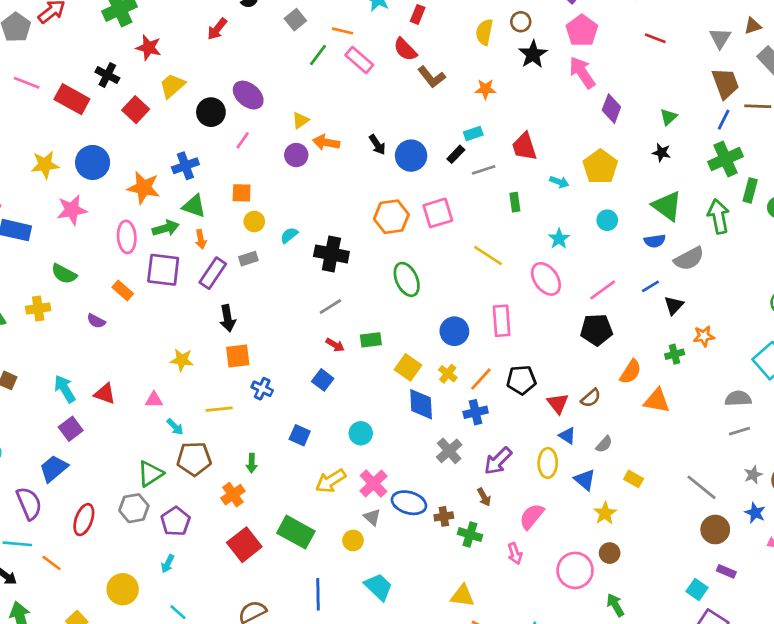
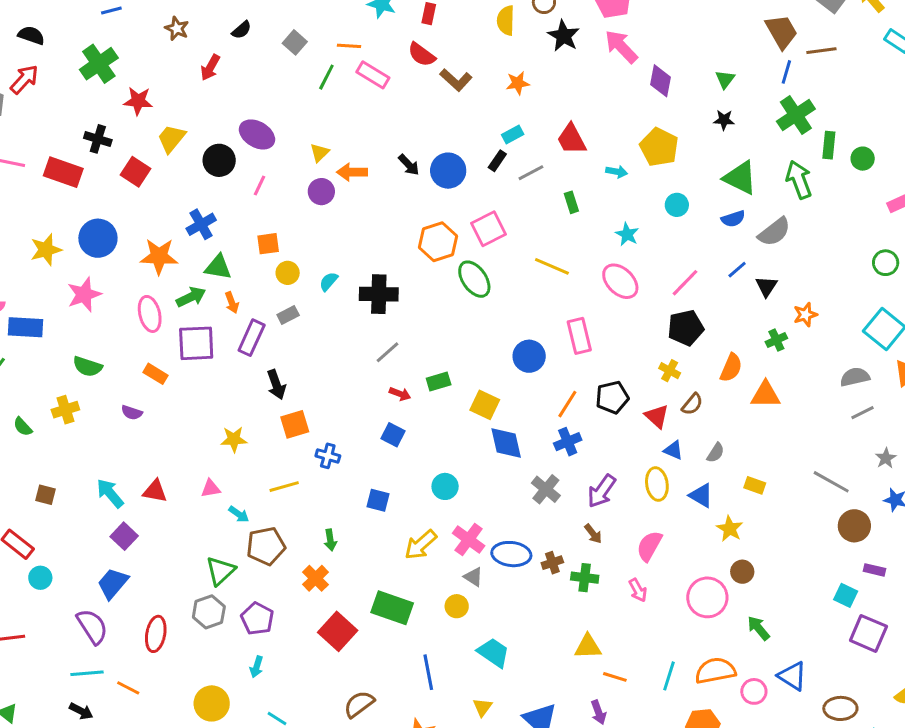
green ellipse: (407, 279) -> (474, 279), moved
yellow cross: (448, 374) -> (670, 371), moved

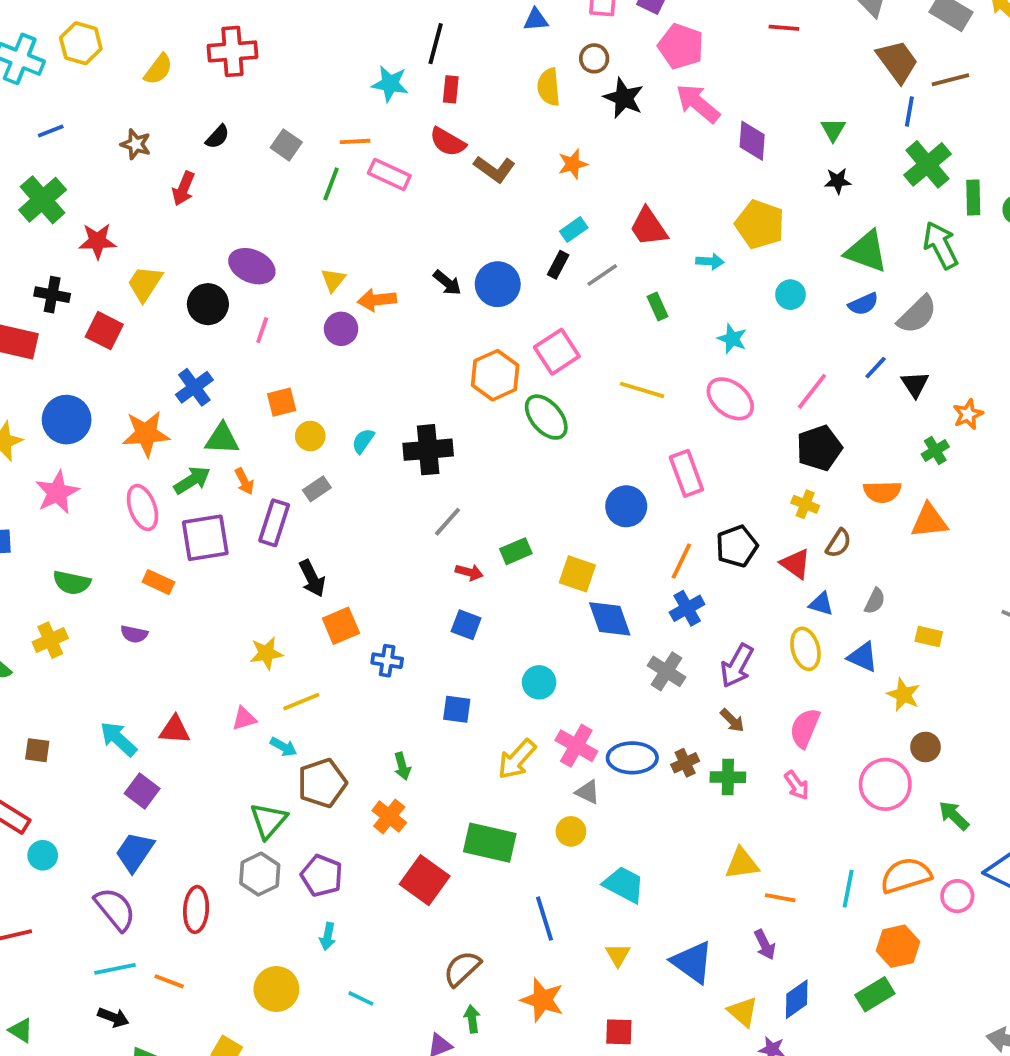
orange semicircle: (731, 368) -> (882, 492), turned 72
yellow line: (284, 487) -> (301, 702), moved

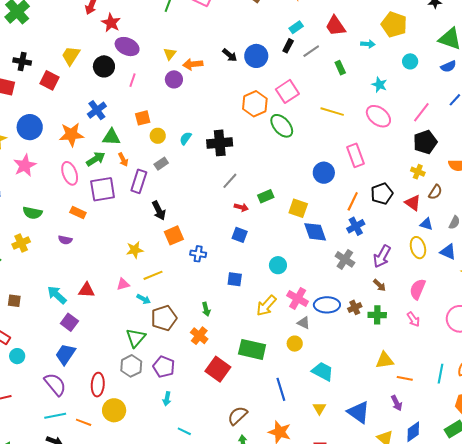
red star: (97, 241) -> (111, 23), moved, turned 30
yellow circle: (276, 989) -> (114, 410), moved

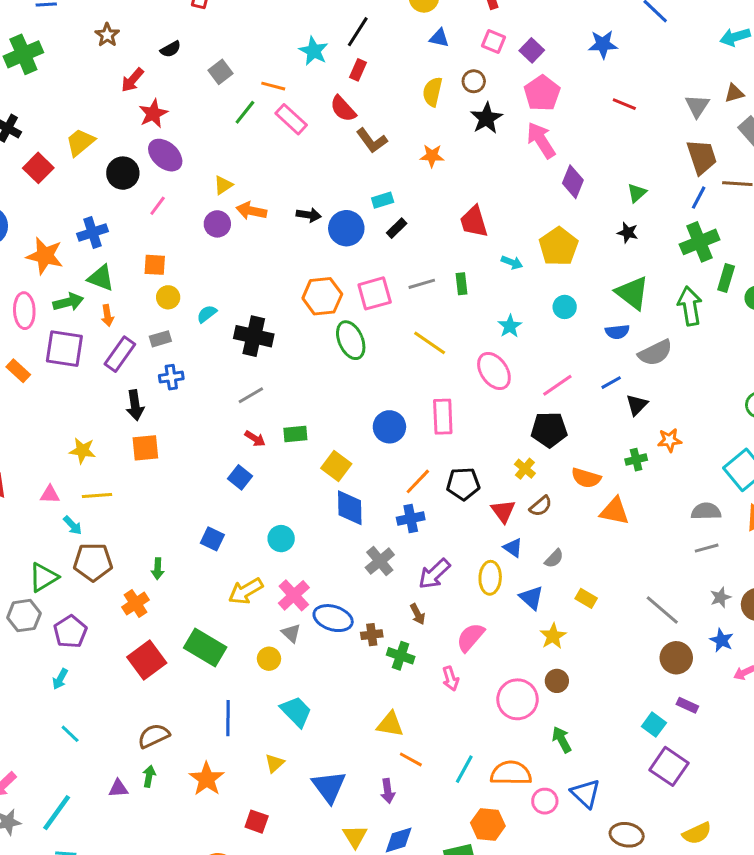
cyan rectangle: (296, 27) -> (383, 200), moved
gray line: (311, 51) -> (422, 284), moved
black arrow: (230, 55) -> (309, 215), turned -49
blue cross: (198, 254) -> (171, 377), moved, turned -35

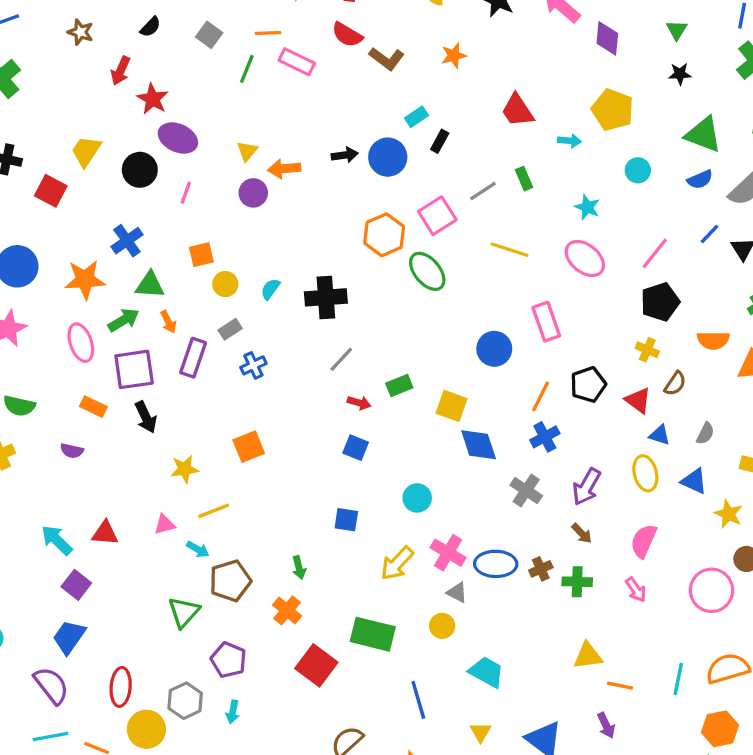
black arrow: (135, 405) -> (146, 417), moved
gray hexagon: (24, 616) -> (185, 701), moved

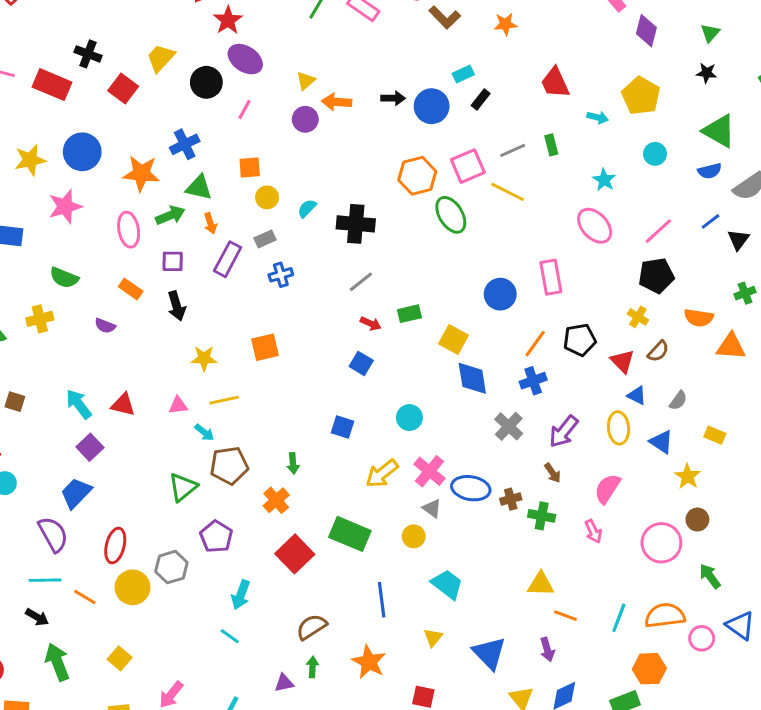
yellow line: (510, 250) -> (508, 192), moved
purple square: (134, 369) -> (173, 261), size x0.6
cyan arrow: (233, 712) -> (241, 595), moved, size x1.4

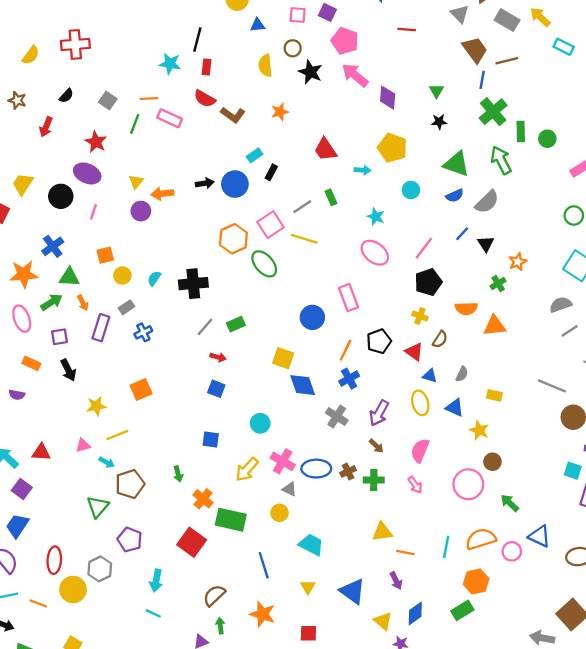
red star: (228, 20) -> (96, 142), moved
green rectangle: (409, 314) -> (236, 324), moved
orange cross: (276, 500) -> (203, 499), moved

